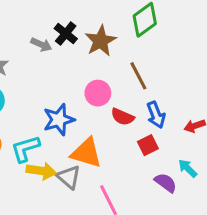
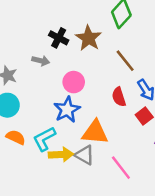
gray arrow: (41, 44) -> (41, 61), moved
pink circle: (98, 93) -> (74, 82), moved
red semicircle: (122, 117) -> (119, 97), turned 60

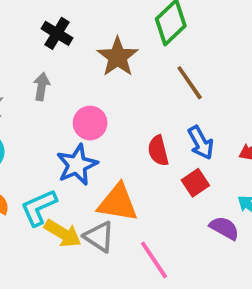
black cross: (59, 38) -> (57, 33), moved
gray arrow: (41, 61) -> (42, 87), turned -98
brown line: (125, 61) -> (190, 83), moved
yellow arrow: (61, 154) -> (63, 233), turned 30

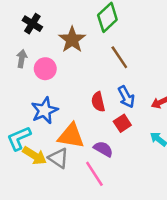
pink circle: (90, 123) -> (45, 69), moved
purple semicircle: (224, 228) -> (103, 149), moved

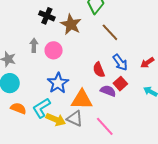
black cross: (32, 24) -> (47, 16), moved
purple semicircle: (103, 149) -> (108, 91), moved

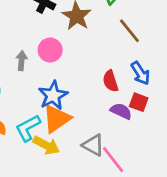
gray arrow: (34, 45) -> (22, 61), moved
red square: (120, 84) -> (139, 102), turned -32
orange triangle: (82, 100) -> (57, 119), moved, turned -40
gray triangle: (75, 118) -> (93, 145), moved

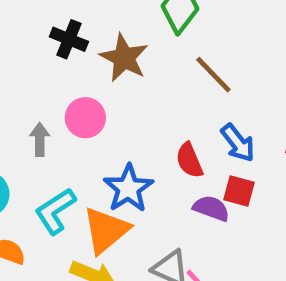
blue star: (53, 95) -> (128, 188), moved
cyan L-shape: (28, 128) -> (55, 211), moved

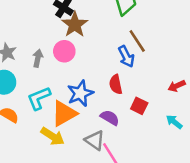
brown star: (124, 58) -> (75, 25), moved
blue arrow: (238, 143) -> (126, 56), moved
purple semicircle: (211, 208) -> (110, 118), moved

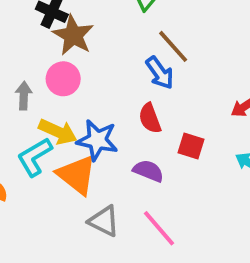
blue star: (80, 93) -> (97, 140), turned -30
orange triangle: (64, 113) -> (77, 175), turned -44
yellow arrow: (53, 136) -> (58, 132), moved
gray triangle: (95, 140) -> (104, 221), moved

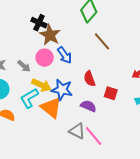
blue arrow: (160, 73) -> (65, 55), moved
gray arrow: (24, 96) -> (24, 66), turned 128
gray triangle: (104, 221) -> (77, 131), moved

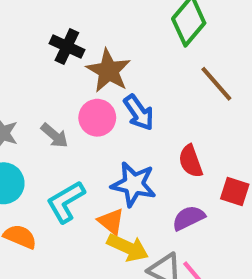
black cross: (39, 23) -> (67, 47), moved
yellow arrow: (41, 85) -> (128, 248), moved
purple semicircle: (88, 106) -> (188, 218), turned -49
orange triangle: (51, 108) -> (111, 222), size x0.6

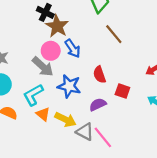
black cross: (67, 47) -> (45, 12), moved
gray arrow: (55, 136) -> (43, 67), moved, size x1.5
orange triangle: (111, 222) -> (43, 114), moved

